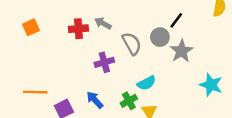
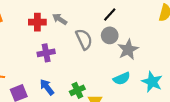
black line: (176, 20) -> (110, 14), moved
purple cross: (104, 62) -> (46, 53), moved
cyan semicircle: (146, 83) -> (122, 79), moved

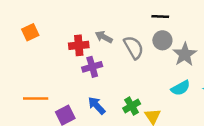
black line: (110, 14) -> (160, 17), turned 56
gray arrow: (60, 19) -> (104, 37), moved
red cross: (37, 22) -> (79, 45), moved

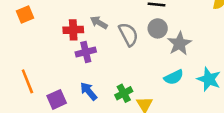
orange line: (36, 98) -> (27, 81), turned 65

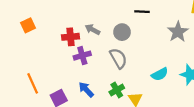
gray circle: (158, 28) -> (122, 32), moved
gray semicircle: (128, 34) -> (118, 58), moved
gray star: (179, 44) -> (178, 32), moved

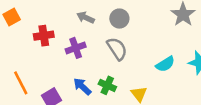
red cross: (71, 37) -> (44, 36), moved
green cross: (117, 90) -> (107, 85), moved, turned -32

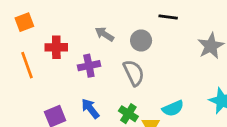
cyan semicircle: (165, 64) -> (173, 108), moved
orange line: (21, 83) -> (27, 65), moved
green cross: (107, 85) -> (128, 114), moved

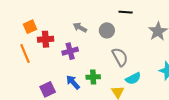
orange square: (24, 22) -> (30, 27), moved
gray semicircle: (134, 73) -> (120, 57), moved
green cross: (128, 114) -> (93, 77), moved, turned -32

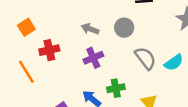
orange square: (30, 27) -> (26, 27), moved
purple cross: (70, 51) -> (93, 58), moved
cyan semicircle: (133, 78) -> (174, 63), moved

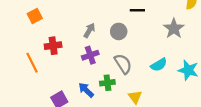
orange square: (26, 27) -> (35, 16), moved
gray arrow: (90, 29) -> (89, 30), turned 96
gray semicircle: (145, 58) -> (123, 64), moved

